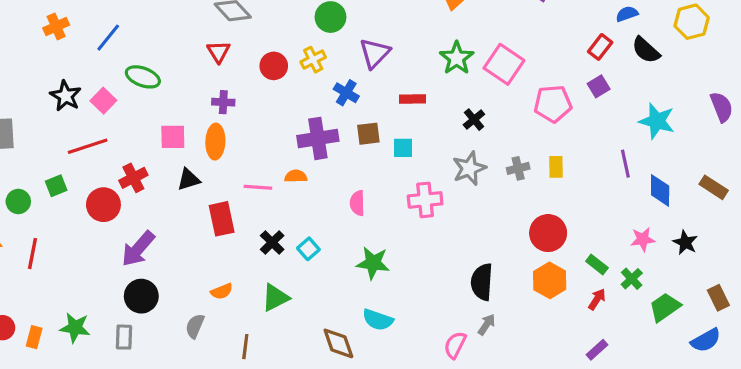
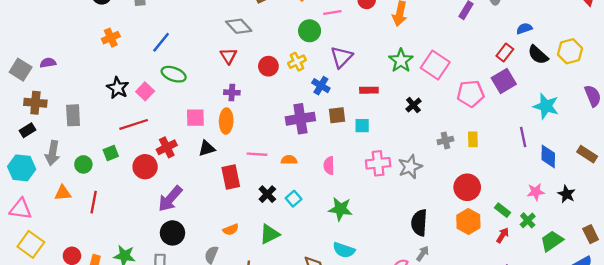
yellow hexagon: (692, 22) -> (570, 51), moved
blue line: (108, 38) -> (161, 42), moved
purple square: (599, 86) -> (504, 81), size x1.5
gray star: (469, 168) -> (410, 167), moved
orange semicircle: (296, 176) -> (289, 160), moved

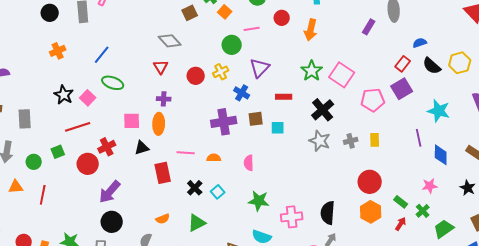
black cross: (413, 105) -> (323, 110), size x1.6
pink cross: (378, 163) -> (292, 217), moved
gray star: (410, 167) -> (320, 141), moved, turned -30
black star: (567, 194) -> (468, 188), moved

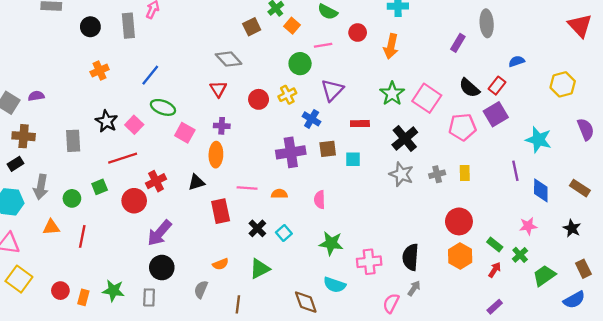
black semicircle: (432, 66) -> (469, 88), moved
gray rectangle: (25, 119) -> (73, 141), moved
pink square: (132, 121) -> (185, 133), moved, turned 30

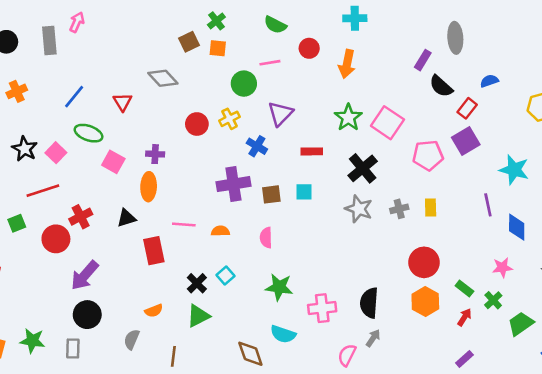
orange square: (292, 26) -> (218, 48), moved, turned -35
black semicircle: (469, 88) -> (441, 86), moved
red triangle: (218, 89) -> (122, 102), moved
brown square: (328, 149) -> (271, 194), moved
black cross: (257, 228) -> (197, 283), moved

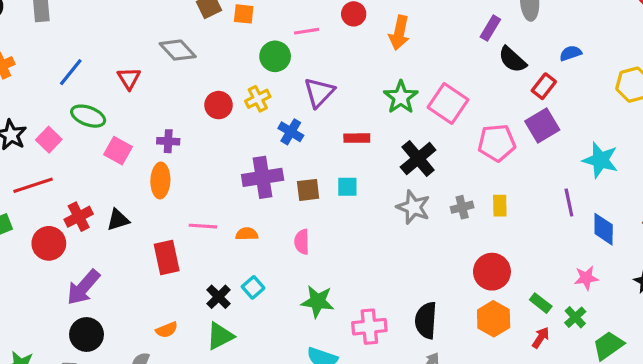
black triangle: (126, 218) -> (118, 220), moved

